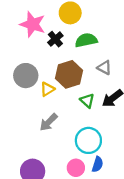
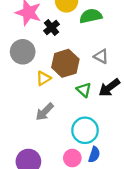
green semicircle: (86, 40) -> (91, 16), moved
gray circle: (26, 76) -> (23, 52), moved

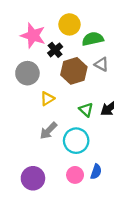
gray triangle: (101, 56) -> (102, 64), moved
brown hexagon: (65, 63) -> (74, 71), moved
cyan circle: (85, 130) -> (76, 141), moved

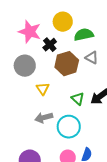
yellow triangle: (47, 99) -> (43, 89), turned -32
gray arrow: (48, 131) -> (44, 118), turned 30

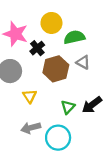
green triangle: (78, 99) -> (68, 107), turned 32

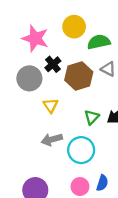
black cross: (37, 48) -> (53, 64), moved

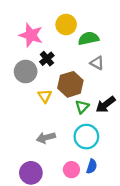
brown hexagon: (79, 76) -> (70, 84), moved
gray arrow: (52, 140) -> (46, 138), moved
cyan circle: (81, 150) -> (86, 137), moved

